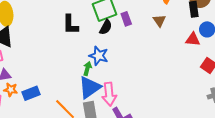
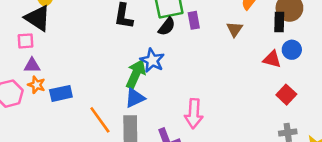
green arrow: (87, 68) -> (136, 74), size x1.6
blue triangle: (90, 87) -> (135, 98), size x0.7
pink arrow: (109, 94) -> (194, 114), moved

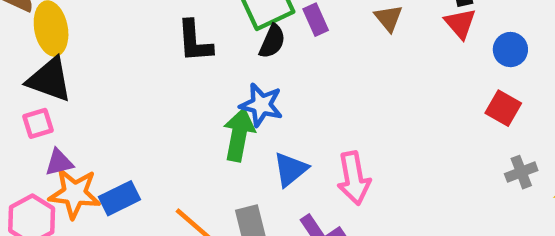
blue circle: (292, 50) -> (510, 50), moved
red triangle: (272, 59) -> (460, 23), moved, turned 48
orange star: (37, 85) -> (75, 194), size x1.6
blue triangle: (135, 98) -> (290, 169), moved

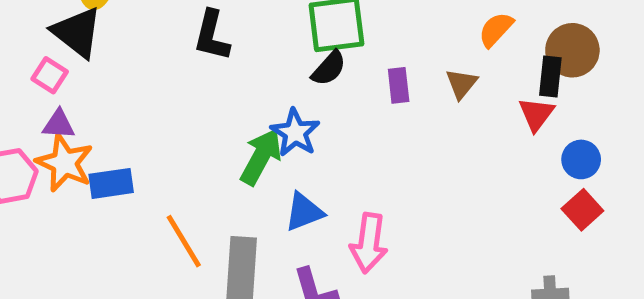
purple rectangle: (316, 20) -> (399, 85), moved
black L-shape: (195, 41) -> (212, 36), moved
red square: (503, 108) -> (582, 210), moved
pink square: (38, 123) -> (50, 75), turned 32

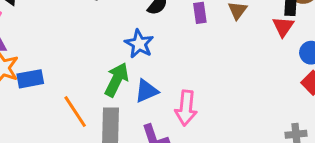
green arrow: (261, 157) -> (117, 80), moved

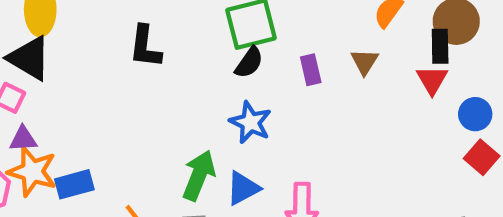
blue star: (139, 44) -> (250, 122), moved

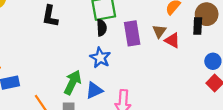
black semicircle: (249, 62) -> (102, 28), turned -42
purple rectangle: (311, 70) -> (132, 33), size x1.6
red triangle: (432, 80) -> (172, 40), moved, turned -35

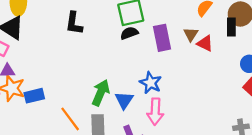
black semicircle: (102, 28) -> (129, 33), turned -105
blue star: (100, 58) -> (151, 83), moved
blue triangle: (94, 90) -> (124, 100), turned -30

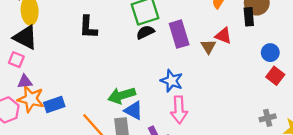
brown triangle: (191, 34) -> (208, 46), moved
green arrow: (101, 93) -> (122, 95), turned -125
blue triangle: (124, 100) -> (134, 110), moved, turned -30

